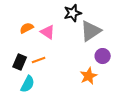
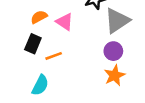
purple circle: (103, 56) -> (113, 51), moved
black rectangle: (20, 62) -> (33, 44), moved

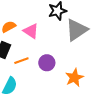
purple circle: (113, 51) -> (47, 63), moved

